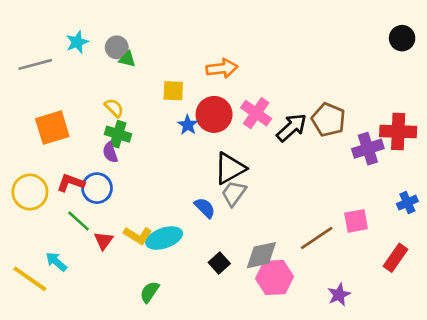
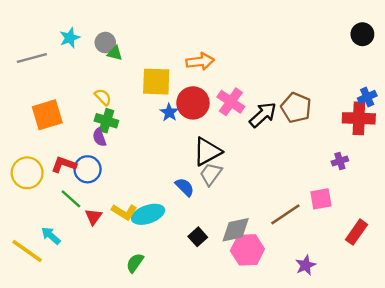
yellow square: (173, 91) -> (156, 82), size x1.5
purple cross: (368, 149) -> (340, 161), moved, size x0.6
blue cross: (407, 203) -> (367, 97), moved

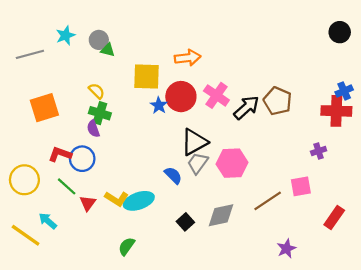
yellow circle: (27, 173) -> (24, 180), moved
pink hexagon: (247, 250) -> (232, 163), moved

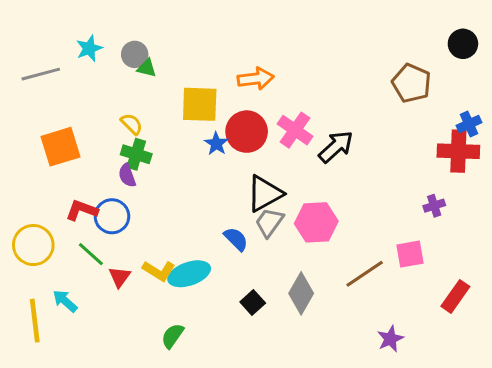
brown pentagon: (278, 101) -> (412, 83), moved
gray diamond: (221, 215) -> (301, 293), turned -48
yellow line: (26, 235) -> (35, 321), turned 48

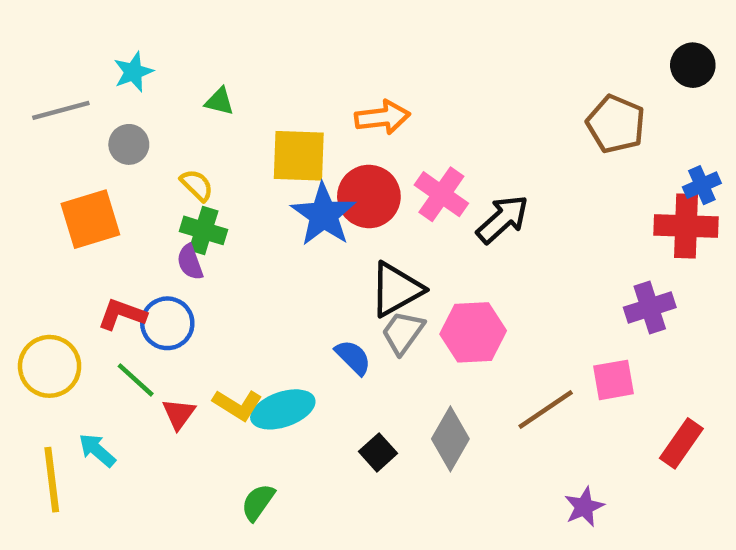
gray circle: (135, 54) -> (129, 144), moved
blue star: (216, 144) -> (324, 215), size x1.8
purple cross: (434, 206) -> (650, 307), size x1.5

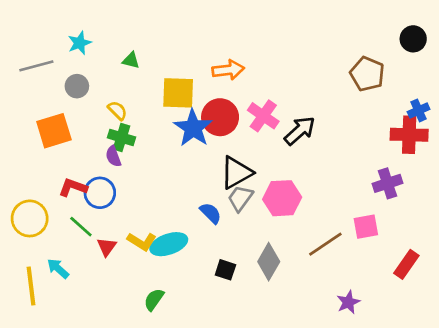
black square: (378, 452) -> (225, 270), turned -30

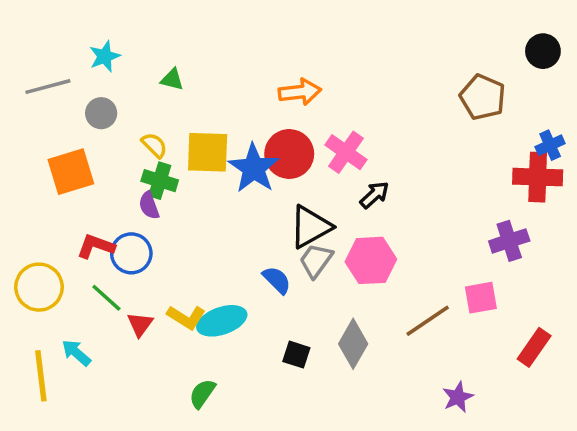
yellow square: (178, 93) -> (208, 152), moved
black arrow: (300, 131) -> (374, 195), moved, size x0.7

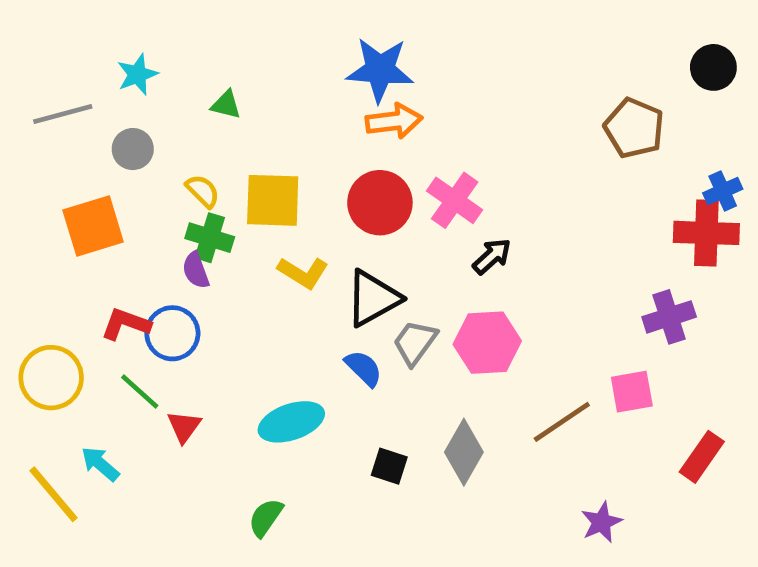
blue star: (254, 168) -> (380, 70), moved, turned -30
black triangle: (311, 227) -> (373, 298), moved
yellow L-shape: (186, 317) -> (303, 273), moved
yellow line: (41, 376) -> (53, 494), turned -33

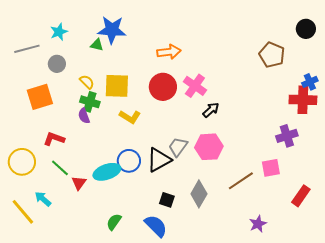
blue star: (380, 70) -> (112, 30), moved
black triangle: (373, 298) -> (159, 160), moved
blue circle: (172, 333) -> (129, 161), moved
blue semicircle: (364, 368) -> (156, 226), moved, size x1.4
cyan ellipse: (291, 422) -> (107, 172), moved

